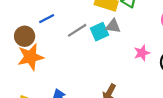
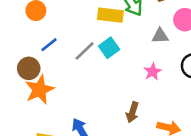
gray triangle: (113, 26) -> (160, 36), moved
pink star: (142, 53) -> (153, 72), moved

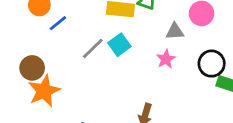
blue line: (49, 45) -> (58, 23), moved
pink star: (153, 72) -> (166, 59), moved

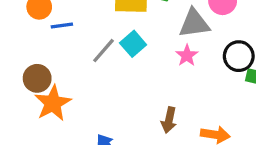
blue line: (58, 23) -> (62, 25), turned 36
gray triangle: (175, 31) -> (194, 23), size x1.5

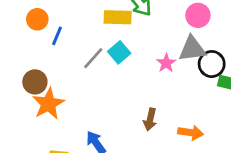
gray triangle: (194, 23) -> (192, 49), moved
blue line: (62, 25) -> (57, 36), turned -60

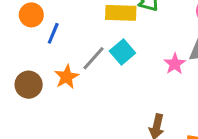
orange star: (48, 104) -> (67, 77), moved, size x0.7

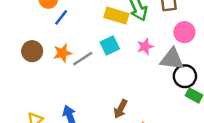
gray line: (94, 58) -> (83, 59), moved
pink star: (175, 64) -> (145, 47), moved

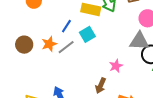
blue line: (61, 17) -> (66, 26), moved
pink star: (145, 47) -> (116, 66), moved

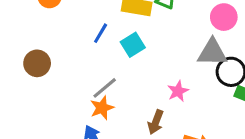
orange star: (49, 44) -> (102, 108), moved
gray line: (66, 47) -> (105, 88), moved

